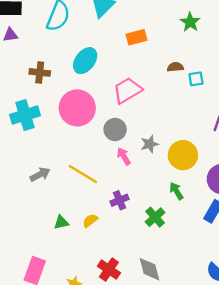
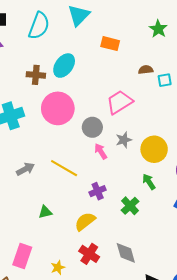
orange rectangle: (137, 37) -> (110, 44), turned 30
brown cross: (40, 72) -> (36, 75), moved
pink trapezoid: (127, 90) -> (120, 102), moved
yellow semicircle: (90, 221) -> (85, 221), moved, size x1.5

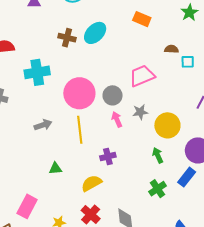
pink circle: (58, 108) -> (79, 93), moved
yellow line: (64, 168) -> (80, 130), turned 44
green cross: (130, 206) -> (157, 189), moved

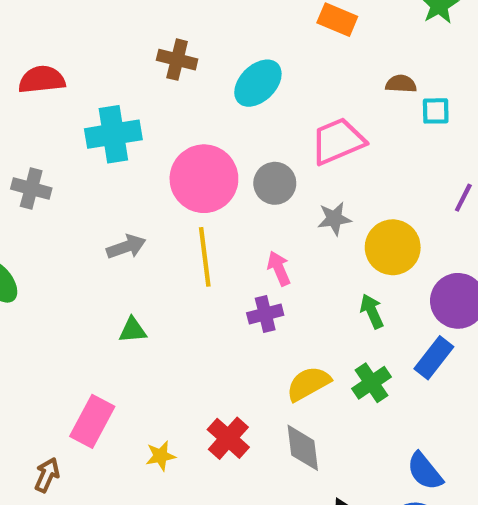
cyan ellipse: (95, 33) -> (258, 83), moved
pink arrow: (117, 119) -> (279, 268), moved
green triangle: (55, 168) -> (133, 330), moved
yellow semicircle: (92, 183) -> (308, 384), moved

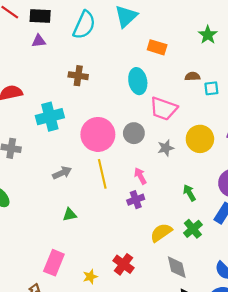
cyan ellipse: (258, 83) -> (138, 81), moved, turned -50
pink trapezoid: (338, 141) -> (163, 109), turned -132
yellow circle: (393, 247) -> (200, 139), moved
gray diamond: (303, 448) -> (177, 267), moved

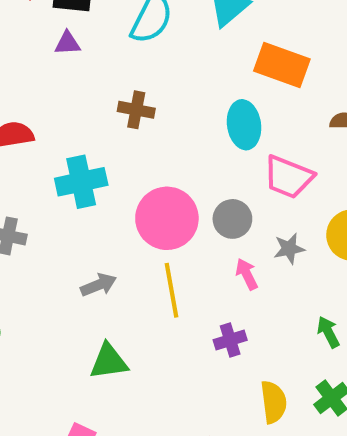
orange rectangle: (157, 47) -> (282, 65), size x1.5
pink arrow: (140, 176) -> (247, 274), moved
green triangle: (70, 215) -> (109, 361), size x1.5
yellow semicircle: (161, 233) -> (273, 402), turned 115

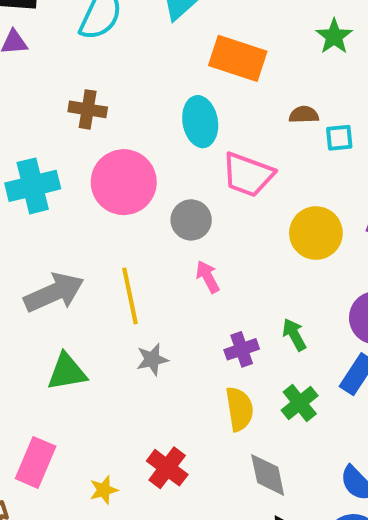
pink circle: (167, 218) -> (124, 182), moved
gray star: (289, 249) -> (152, 359), moved
gray arrow: (99, 285) -> (54, 293), size x1.6
purple cross: (230, 340) -> (242, 349), moved

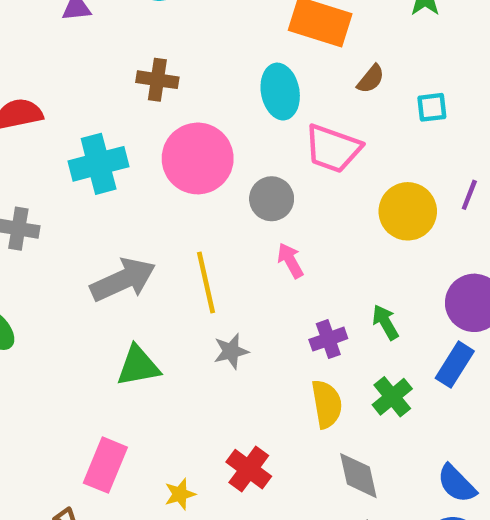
brown semicircle: (304, 115) -> (371, 79), moved, turned 132

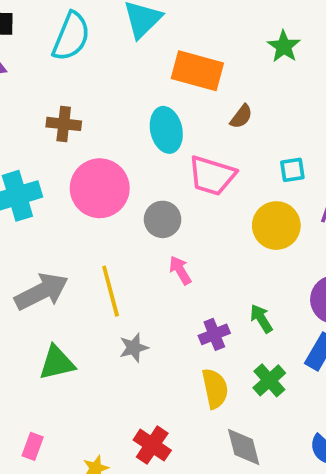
cyan square: (432, 107) -> (292, 170), moved
pink rectangle: (105, 465) -> (33, 446), size x0.6

